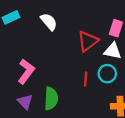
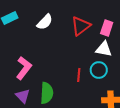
white semicircle: (49, 22) -> (45, 22), turned 84
red triangle: (88, 41) -> (81, 26), moved

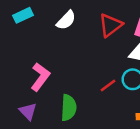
red line: (79, 75) -> (108, 85), turned 48
purple triangle: (23, 96) -> (28, 111), moved

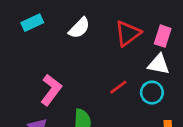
red line: (108, 85) -> (118, 87), moved

